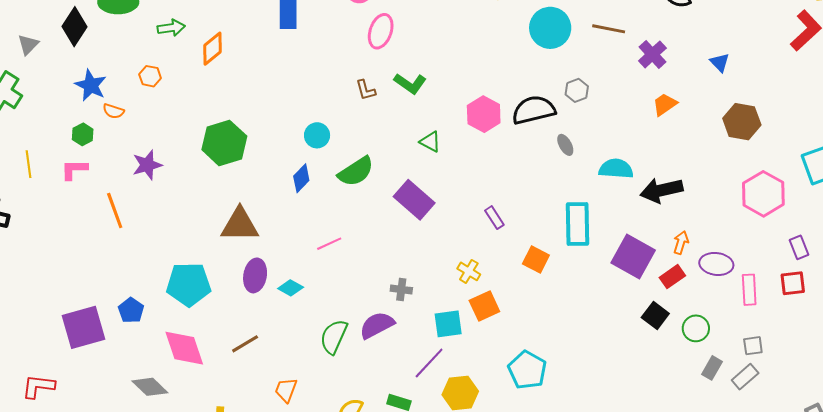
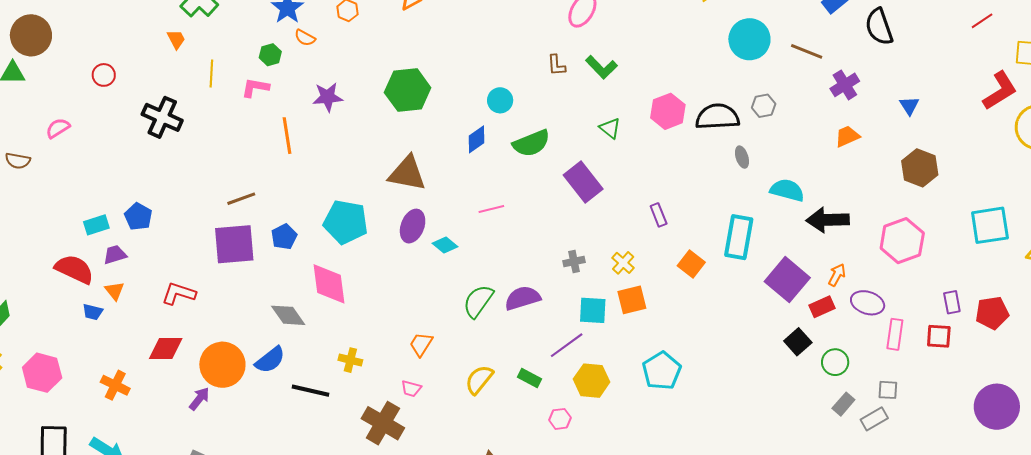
pink hexagon: (763, 194) -> (902, 241), moved
gray cross: (401, 289) -> (574, 262), moved, turned -30
brown line: (245, 344) -> (241, 199), moved

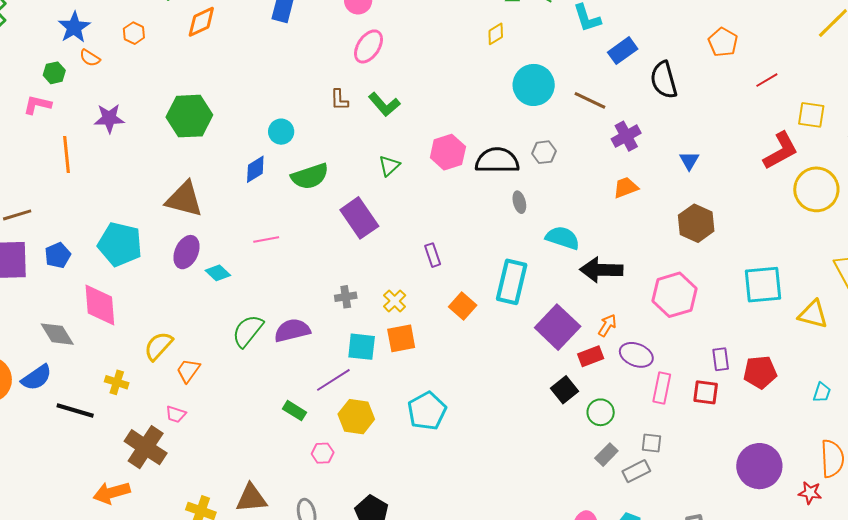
green triangle: (610, 128) -> (389, 166), turned 35
yellow semicircle: (479, 380) -> (158, 346), moved

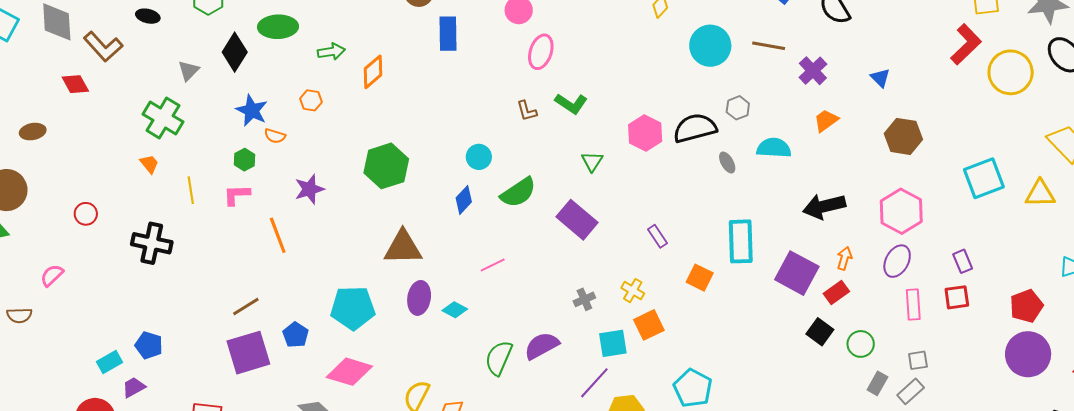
cyan semicircle: (563, 238) -> (774, 148), moved
pink diamond: (100, 305) -> (349, 372), turned -54
purple ellipse: (636, 355) -> (897, 261), moved, turned -68
red pentagon: (760, 372) -> (1026, 306), moved

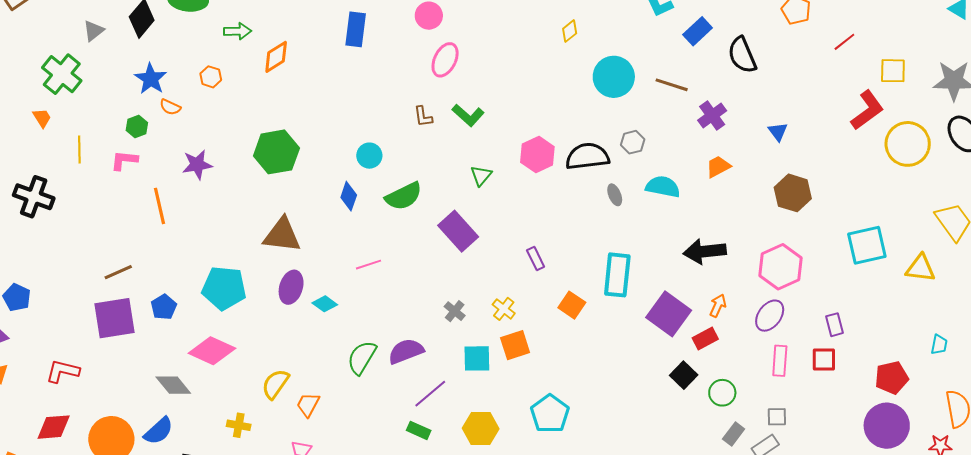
blue diamond: (464, 200) -> (349, 196), turned -32
gray cross: (584, 299) -> (455, 311), turned -35
purple line: (594, 383) -> (430, 394), moved

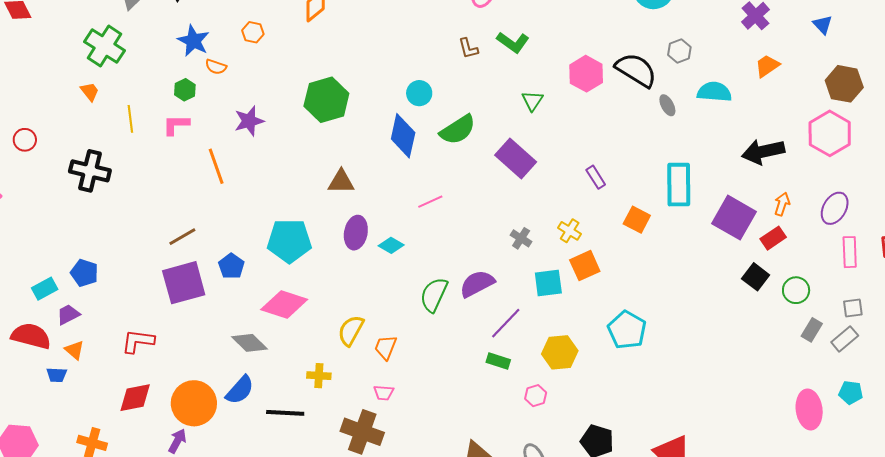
black semicircle: (587, 156) -> (636, 70), turned 45
blue diamond: (349, 196) -> (403, 136), size x1.5
brown triangle: (282, 235) -> (341, 182), size x0.7
pink hexagon: (780, 267) -> (830, 133), moved

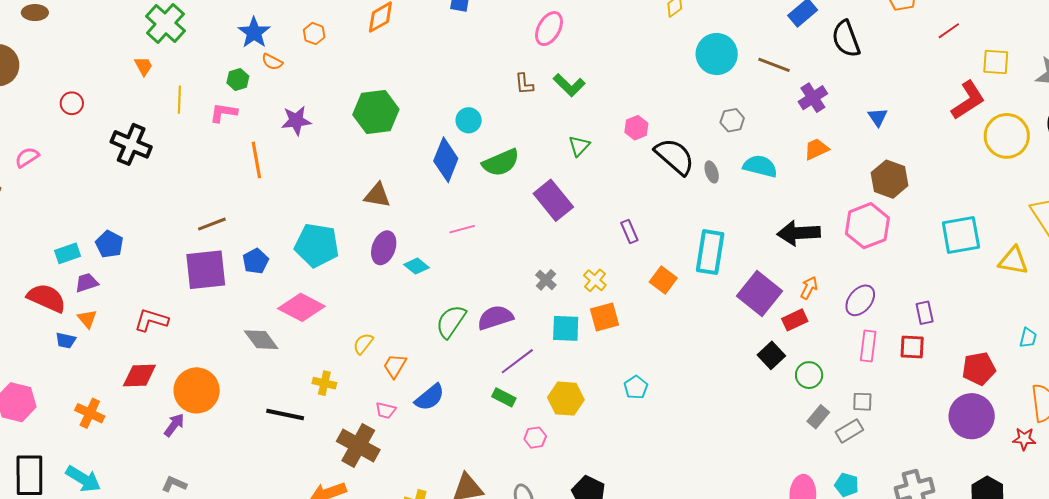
black semicircle: (636, 70) -> (675, 156), moved
pink hexagon: (586, 74) -> (636, 128), size x0.7
yellow semicircle: (351, 330) -> (363, 344), size x0.7
cyan pentagon: (627, 330) -> (636, 387), size x0.6
blue semicircle: (240, 390) -> (430, 397), moved

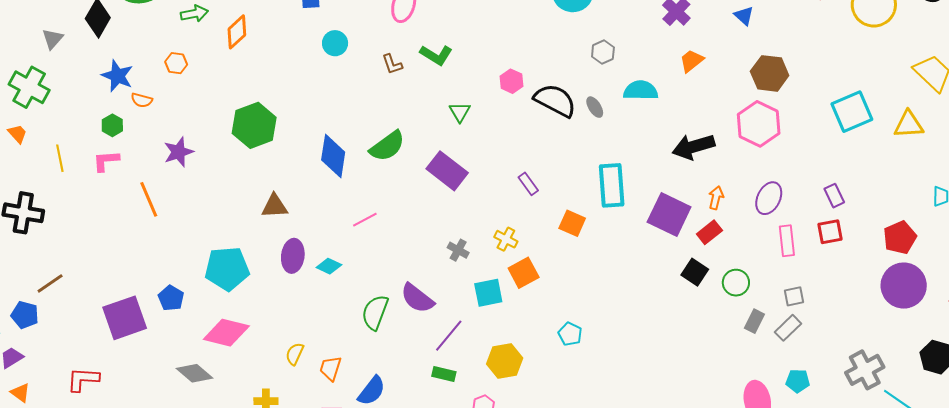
cyan circle: (469, 120) -> (335, 43), moved
brown line: (212, 224) -> (50, 283), moved
purple semicircle: (495, 318) -> (417, 298), turned -111

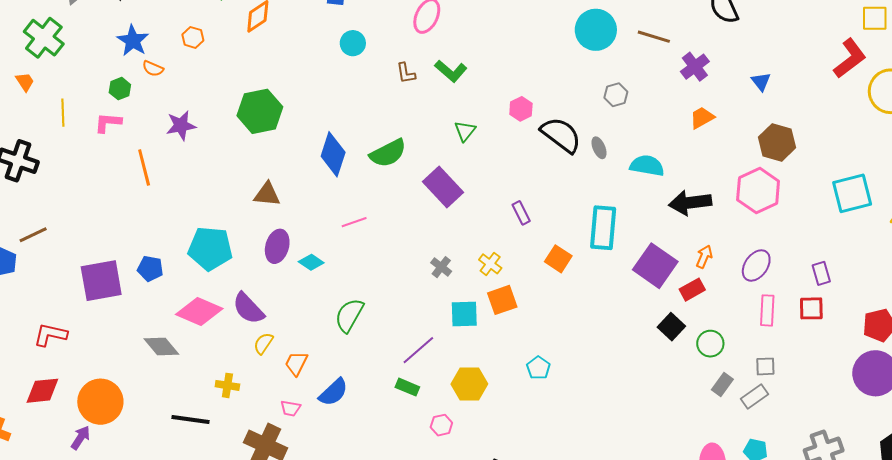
cyan semicircle: (641, 90) -> (647, 166), moved
blue pentagon: (171, 298) -> (150, 269), turned -30
purple semicircle: (417, 298) -> (248, 308), moved

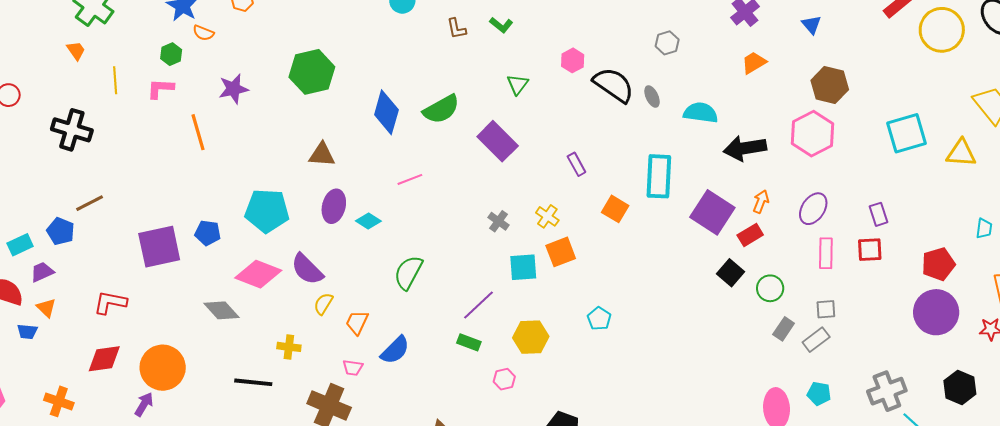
green L-shape: (451, 71) -> (501, 25), size x0.7

